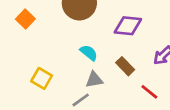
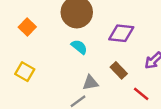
cyan semicircle: (89, 53) -> (79, 47), moved
yellow square: (42, 78) -> (25, 72), moved

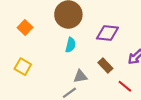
cyan semicircle: (79, 47) -> (71, 45), turned 64

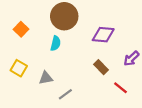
cyan semicircle: (71, 45) -> (56, 43), moved
gray triangle: (80, 76) -> (46, 78), moved

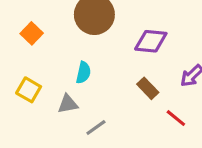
cyan semicircle: (56, 43) -> (83, 73), moved

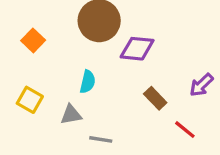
purple diamond: (151, 41) -> (137, 49), moved
gray line: (96, 127) -> (101, 139), turned 45

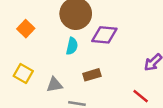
cyan semicircle: (88, 82) -> (72, 46), moved
brown rectangle: (155, 98) -> (92, 75), moved, turned -63

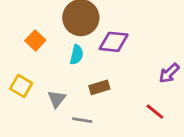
orange square: (26, 29) -> (35, 40), moved
gray triangle: (54, 85) -> (57, 99), turned -42

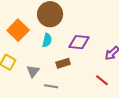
orange square: (35, 40) -> (18, 30), size x1.5
purple diamond: (114, 42) -> (79, 42), moved

